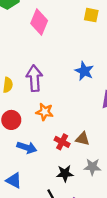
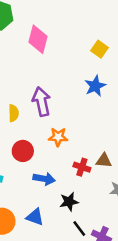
yellow square: (91, 15) -> (99, 49), moved, turned 32
blue star: (84, 71) -> (95, 86), turned 30
black star: (65, 173) -> (69, 202), moved

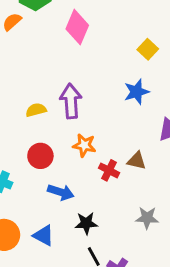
yellow semicircle: (14, 113) -> (36, 110), turned -112
brown triangle: (104, 161) -> (137, 161), moved
red cross: (82, 167) -> (109, 170), moved

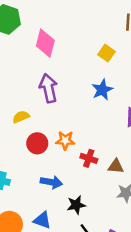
purple arrow: (71, 101) -> (49, 88), moved
red circle: (40, 156) -> (37, 143), moved
brown triangle: (137, 161) -> (116, 166), moved

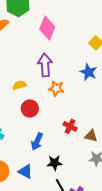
blue star: (102, 90) -> (88, 72), turned -30
orange star: (65, 140) -> (56, 88), moved
blue arrow: (51, 182) -> (37, 142), turned 96

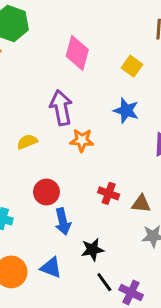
pink diamond: (47, 28) -> (77, 53), moved
red circle: (30, 109) -> (46, 192), moved
blue arrow: (37, 142) -> (63, 222), turned -30

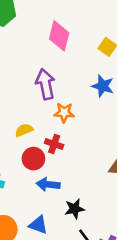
yellow semicircle: (27, 142) -> (24, 130), moved
red cross: (109, 193) -> (54, 144), moved
blue arrow: (63, 222) -> (48, 184), turned 110

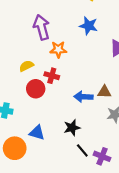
blue arrow: (48, 184) -> (83, 97), moved
blue triangle: (38, 225) -> (37, 133), moved

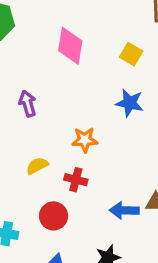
purple arrow: (42, 27) -> (28, 104), moved, size x0.7
red circle: (36, 89) -> (54, 216), moved

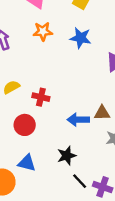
orange star: (85, 140) -> (43, 31), moved

